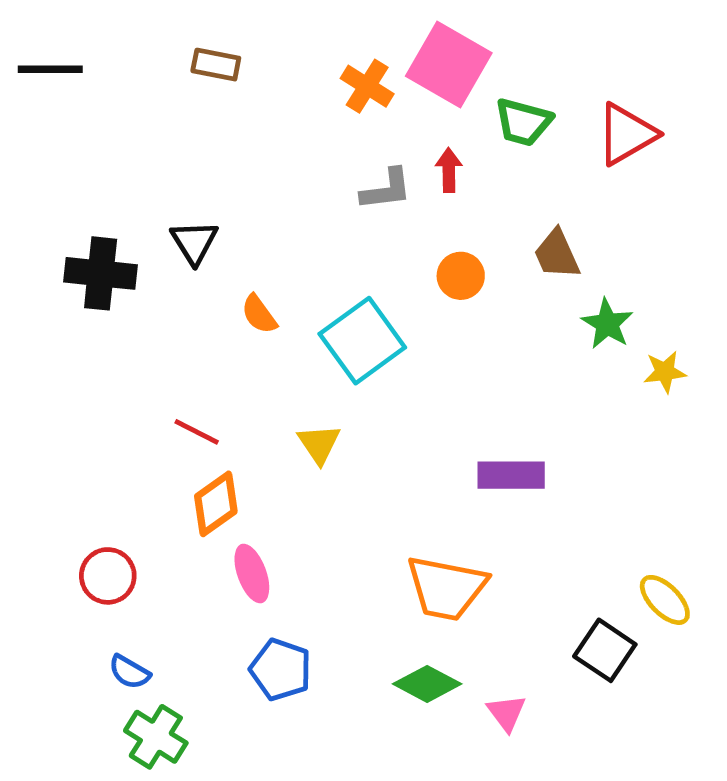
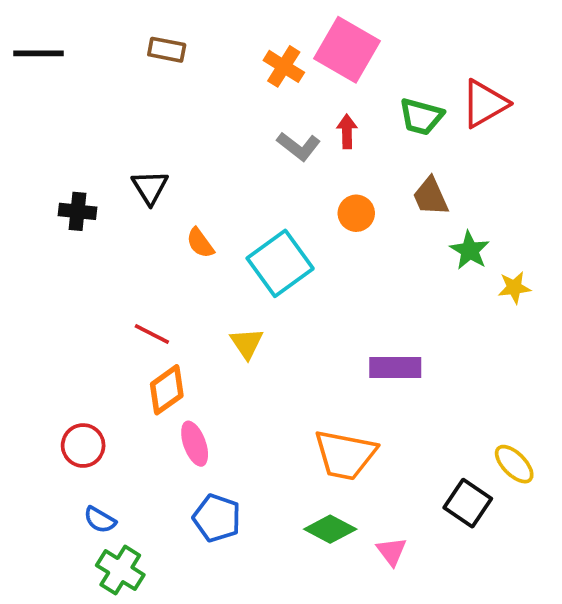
green trapezoid: (523, 122) -> (421, 117), moved
gray L-shape: (386, 189) -> (299, 146), turned 45
black cross: (101, 273) -> (78, 211), size x0.7

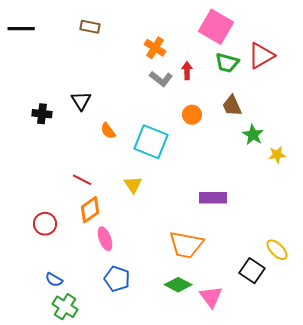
pink square: (347, 50) -> (216, 27), moved
orange cross: (284, 66) -> (155, 48), moved
cyan square: (280, 263) -> (151, 142), turned -32
red circle: (83, 446) -> (45, 224), moved
pink triangle: (392, 551) -> (211, 297), size x1.4

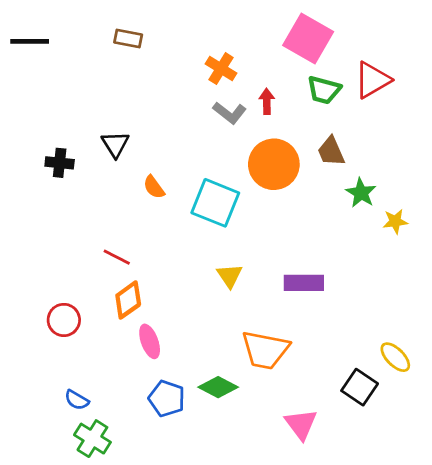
orange circle: (192, 115) -> (274, 164), size x1.8
yellow triangle: (133, 185) -> (230, 276), moved
green diamond: (178, 285) -> (218, 387), moved

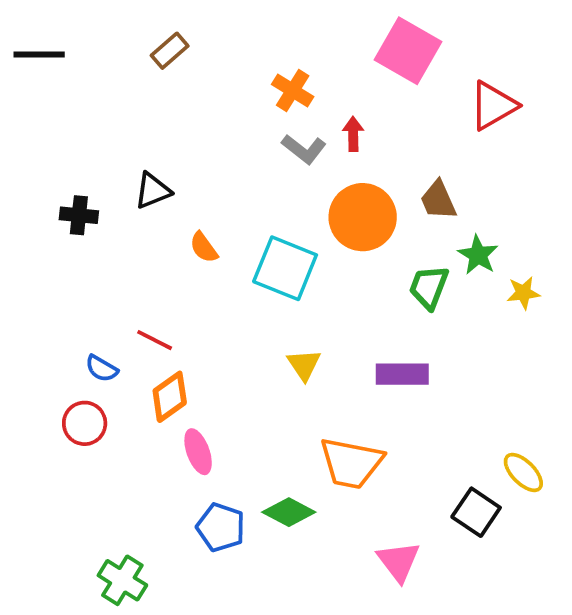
brown rectangle: (128, 39) -> (170, 51), turned -52
green trapezoid: (324, 90) -> (429, 287), moved, turned 96
black triangle: (115, 144) -> (153, 191), turned 40
blue semicircle: (77, 400) -> (102, 368), moved

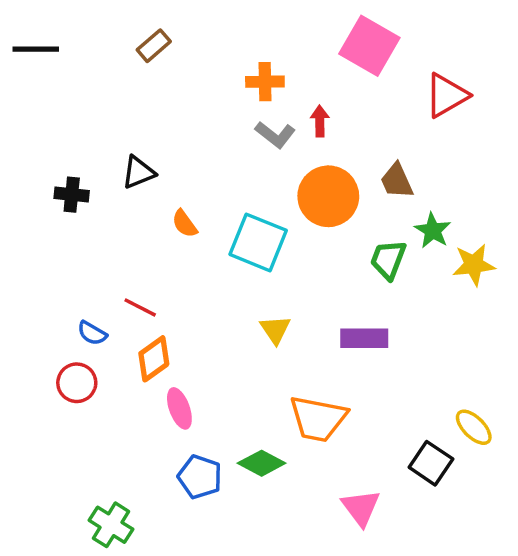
orange cross: (293, 90) -> (265, 82), turned -33
yellow star: (523, 293) -> (474, 265), size x1.4

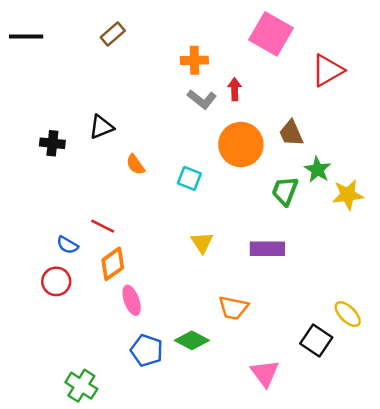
cyan square: (258, 242) -> (189, 178), size x0.6
orange trapezoid: (318, 419) -> (233, 308), size x0.7

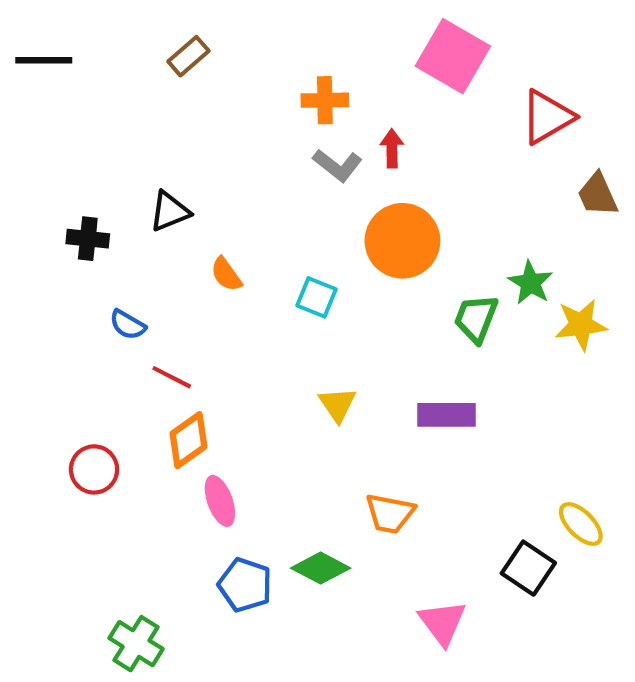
brown trapezoid: (291, 133) -> (598, 195), moved
blue semicircle: (68, 245) -> (128, 325), moved

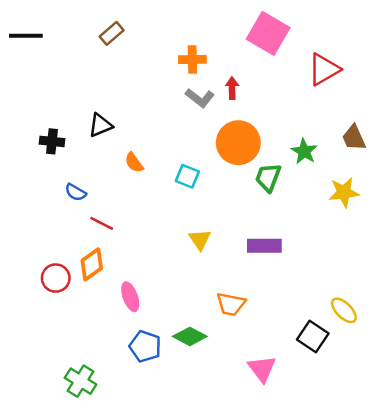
brown trapezoid: (598, 195) -> (354, 138), moved
green star: (530, 283) -> (304, 151), moved
green trapezoid: (476, 318) -> (268, 177), moved
orange diamond: (188, 440) -> (92, 264), moved

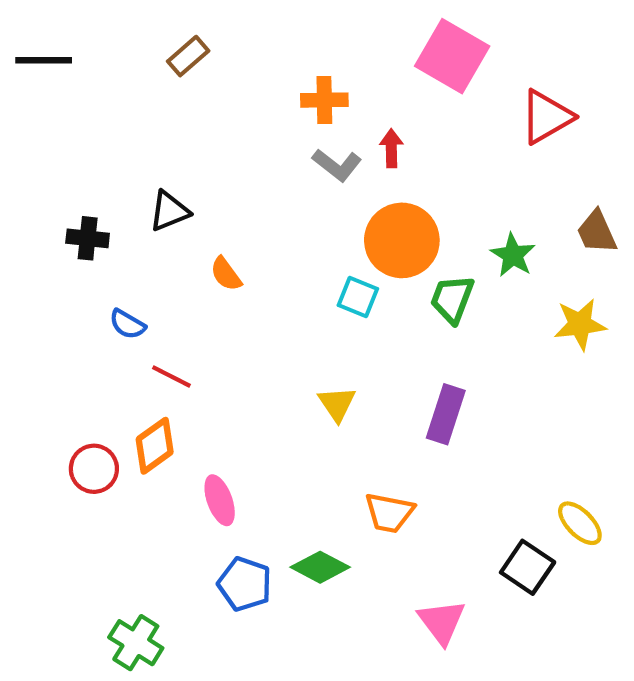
cyan square: (187, 176) -> (358, 297), moved
purple rectangle: (264, 246) -> (446, 414), turned -72

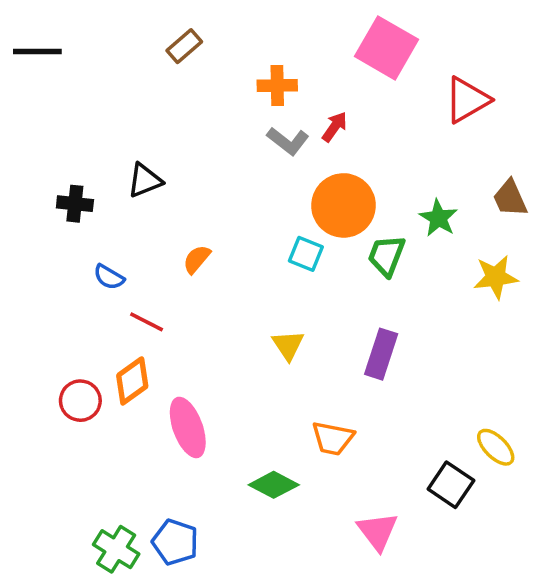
brown rectangle: (188, 56) -> (184, 46), moved
red arrow: (391, 148) -> (335, 127), turned 36
orange semicircle: (226, 274) -> (197, 259), moved, turned 76
pink ellipse: (220, 500) -> (188, 427), size x1.4
blue pentagon: (245, 584) -> (175, 542), moved

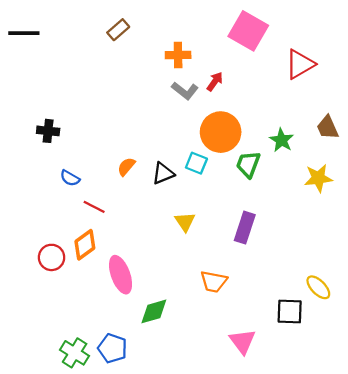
black triangle: (145, 180) -> (163, 173), moved
green diamond: (274, 485) -> (154, 311), moved, turned -44
black square: (451, 485) -> (290, 311), turned -32

